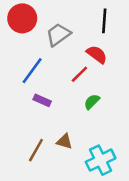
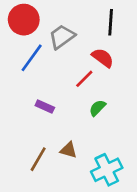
blue line: (32, 71) -> (32, 58), moved

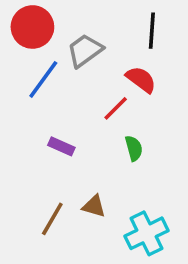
green semicircle: (97, 108) -> (134, 148), turned 120

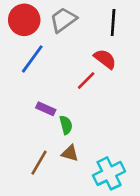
gray trapezoid: (85, 51) -> (63, 20), moved
green semicircle: (134, 148) -> (66, 125), moved

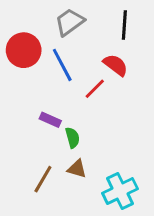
red circle: (24, 20) -> (24, 50), moved
blue line: (32, 59) -> (62, 65), moved, turned -64

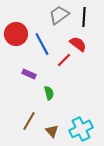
gray trapezoid: (70, 22) -> (59, 15), moved
purple rectangle: (50, 120) -> (29, 74), moved
brown triangle: (77, 169) -> (52, 131), moved, turned 32

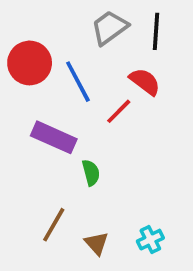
purple rectangle: (29, 74) -> (54, 137), size x1.6
cyan cross: (81, 129) -> (150, 240), size x0.6

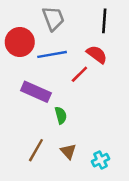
gray trapezoid: (109, 28) -> (53, 18), moved, turned 105
blue line: (78, 82) -> (52, 54), turned -72
brown triangle: (96, 243) -> (68, 151), moved

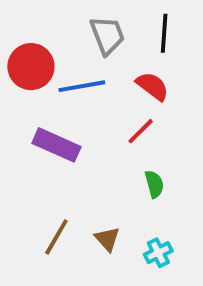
gray trapezoid: (53, 18) -> (107, 35), moved
red line: (79, 74) -> (141, 131), moved
green semicircle: (61, 115) -> (154, 184), moved

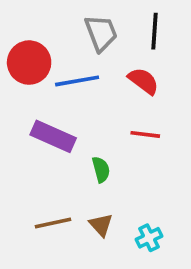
red line: (141, 131) -> (145, 134), moved, turned 52
green semicircle: (154, 184) -> (101, 170), moved
brown line: (56, 237) -> (53, 223), turned 48

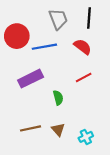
red line: (145, 134) -> (84, 77), turned -35
purple rectangle: (53, 136) -> (31, 79), turned -50

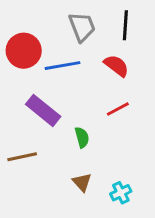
purple rectangle: (31, 79) -> (43, 110), turned 65
brown line: (31, 128) -> (22, 157), moved

